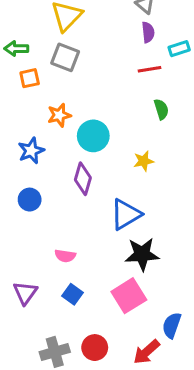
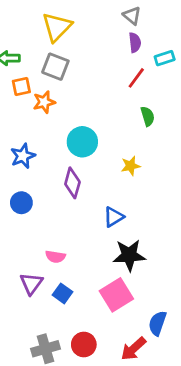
red line: (149, 69) -> (136, 78), turned -45
orange star: (59, 115) -> (44, 102), moved
blue triangle: (126, 214) -> (114, 217), size x0.7
purple triangle: (25, 293) -> (31, 284), moved

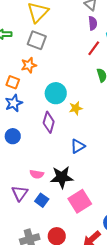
orange square: (21, 86) -> (13, 82), moved, turned 32
yellow star: (131, 166) -> (76, 108), moved
black star: (129, 255) -> (62, 177), moved

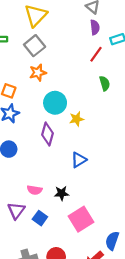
gray square: (37, 40) -> (35, 46), turned 30
orange star: (29, 65) -> (38, 73), moved
black star: (62, 177) -> (62, 193), size x0.6

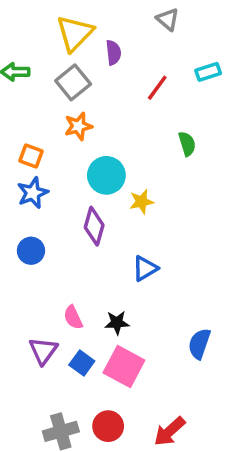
purple semicircle: (95, 27) -> (113, 53), moved
red line: (96, 54) -> (157, 88), moved
pink semicircle: (35, 190) -> (73, 317), turned 56
pink square: (81, 219) -> (124, 366), moved, turned -30
blue semicircle: (112, 241) -> (199, 344), moved

